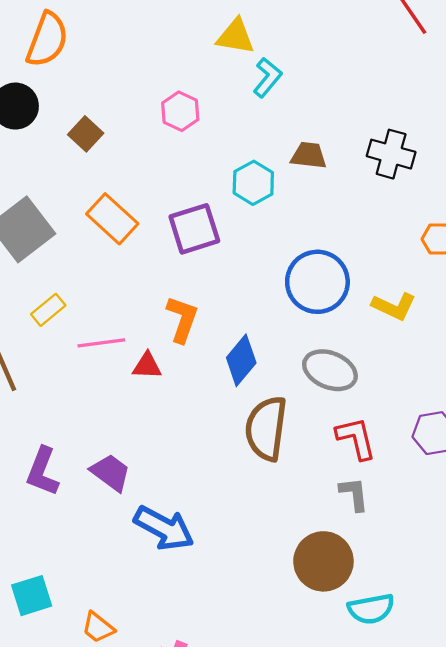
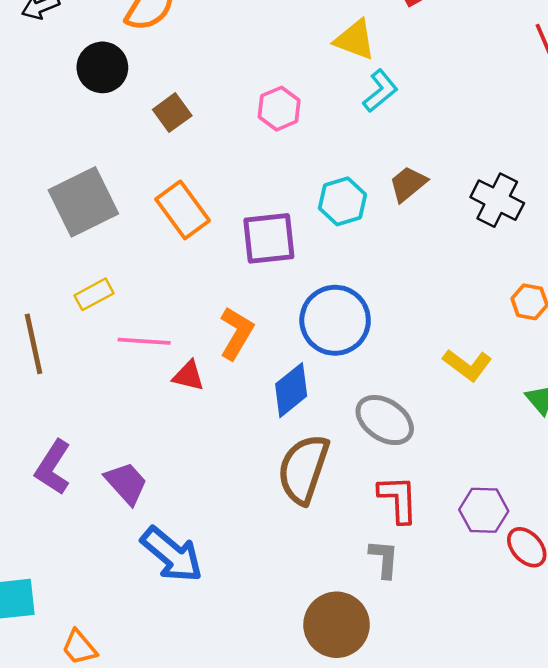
brown trapezoid: (309, 155) -> (408, 184), turned -57
blue circle: (317, 282) -> (335, 320), moved

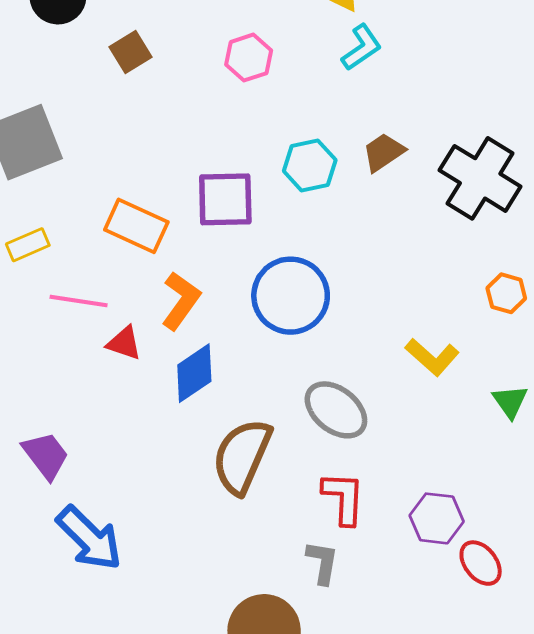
black cross: (497, 200) -> (480, 178), size x1.4
orange rectangle: (183, 210) -> (136, 226), moved, turned -34
blue diamond: (291, 390) -> (194, 373), moved

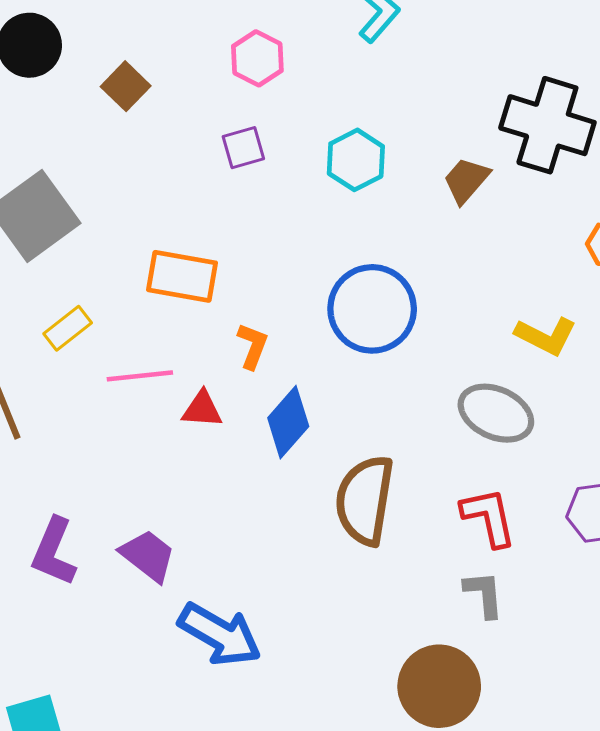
brown trapezoid: (384, 152) -> (466, 180), moved
purple square: (225, 199) -> (243, 148), moved, size x0.6
orange L-shape: (181, 301) -> (253, 346), size x0.7
gray ellipse: (336, 410) -> (496, 413), moved

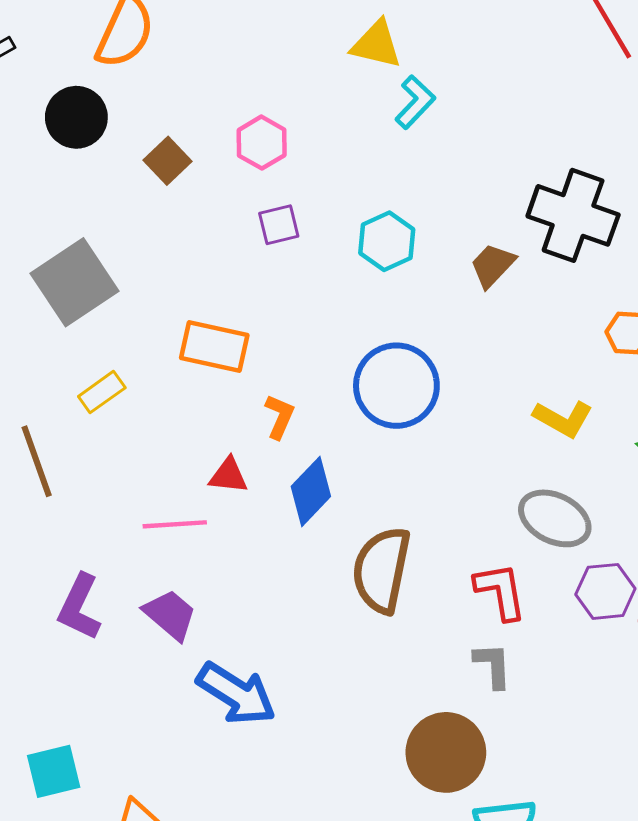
pink hexagon: (257, 58) -> (262, 143), moved
pink line: (140, 376) -> (175, 524), moved
gray ellipse: (496, 413) -> (555, 518), moved

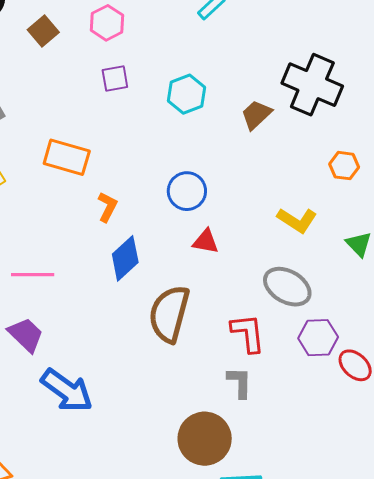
blue circle: (396, 386) -> (187, 191), size x0.7
red triangle: (228, 476) -> (206, 241), moved

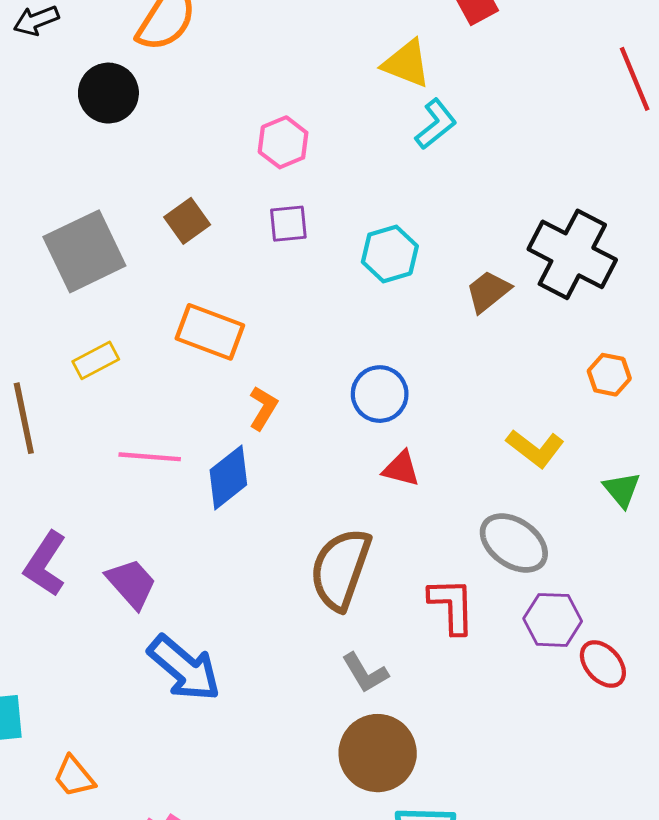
brown square: (43, 31) -> (187, 221), moved
blue diamond: (125, 258) -> (228, 477), moved
pink line: (33, 275) -> (150, 457), moved
gray L-shape: (240, 382) -> (365, 673), moved, turned 144

